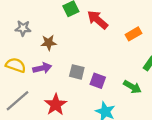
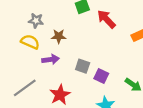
yellow semicircle: (16, 65) -> (30, 42), moved

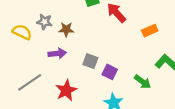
gray star: (36, 21) -> (44, 22), moved
yellow semicircle: (30, 42) -> (22, 32), moved

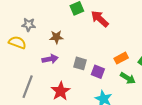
gray star: (44, 22) -> (29, 25), moved
orange rectangle: (150, 31) -> (121, 58), moved
gray line: (30, 82) -> (28, 87), turned -30

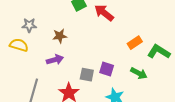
orange rectangle: (121, 58) -> (135, 43), moved
gray square: (80, 63) -> (87, 75), moved

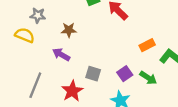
purple arrow: (55, 60) -> (61, 55), turned -140
purple square: (107, 69) -> (125, 74), moved, turned 32

